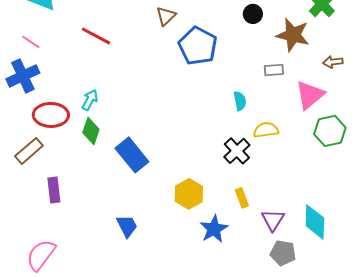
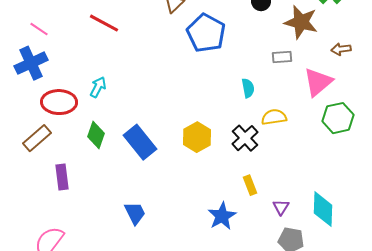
green diamond: (91, 131) -> (96, 135), moved
yellow hexagon: (189, 194) -> (197, 137), moved
purple triangle: (273, 220) -> (281, 207), size x0.7

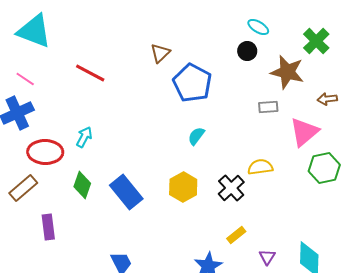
cyan semicircle: (248, 88) -> (196, 136), moved, turned -132
yellow rectangle: (250, 185) -> (236, 235), turned 72

